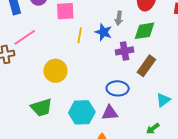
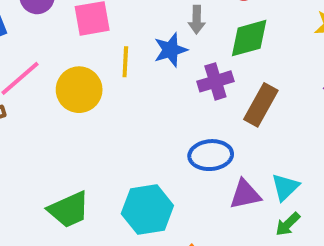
blue star: (103, 32) -> (170, 50), turned -30
yellow circle: (55, 71) -> (79, 90), moved
cyan triangle: (163, 100) -> (285, 187), moved
purple triangle: (110, 113) -> (245, 194), moved

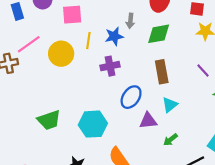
purple cross: (215, 81) -> (110, 66), moved
brown rectangle: (261, 105) -> (162, 72), turned -45
blue ellipse: (211, 155) -> (131, 97), turned -55
cyan triangle: (285, 187) -> (170, 105), moved

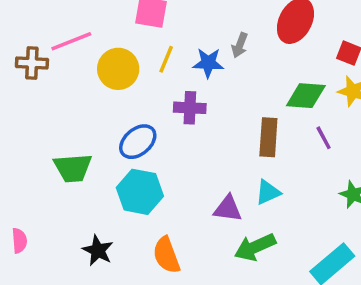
green diamond: (159, 34) -> (306, 96), moved
purple line: (203, 71) -> (324, 138), moved
blue ellipse: (131, 97) -> (138, 142), moved
green arrow: (170, 140) -> (255, 247), size x1.6

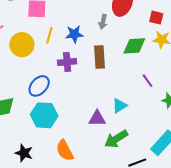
gray arrow: (240, 45) -> (103, 22), moved
brown rectangle: (268, 137) -> (100, 57), moved
purple line: (324, 138) -> (148, 81), moved

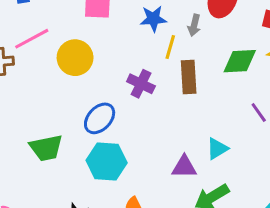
blue star: (74, 34) -> (153, 19), moved
yellow line: (49, 35) -> (170, 47), moved
purple cross: (67, 62) -> (141, 84), turned 30

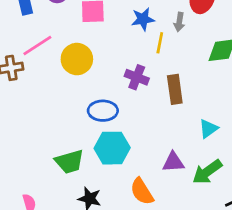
brown rectangle: (189, 77) -> (175, 89), moved
blue ellipse: (100, 118) -> (103, 111), turned 52
green trapezoid: (46, 148) -> (70, 162), moved
purple triangle: (184, 167) -> (173, 162), moved

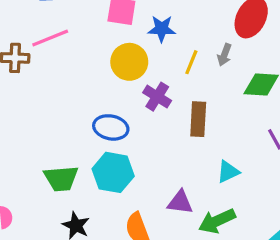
blue star: (143, 19) -> (162, 29), moved
gray arrow: (179, 22) -> (224, 55), moved
yellow circle: (77, 59) -> (129, 62), moved

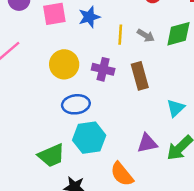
gray arrow: (224, 55) -> (146, 35), moved, turned -60
yellow circle: (129, 62) -> (64, 64), moved

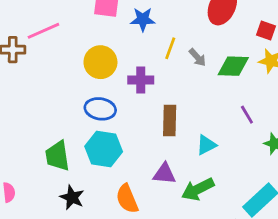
purple cross: (103, 69) -> (141, 80), turned -30
brown rectangle: (140, 76) -> (170, 120), moved
green trapezoid: (51, 155) -> (57, 156), turned 88

